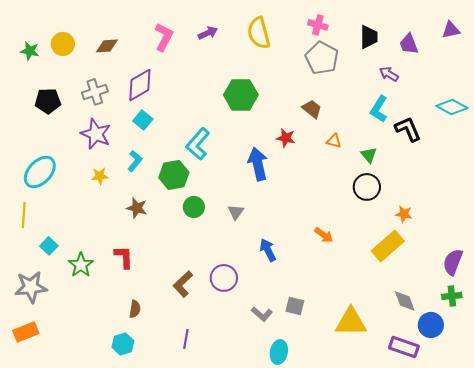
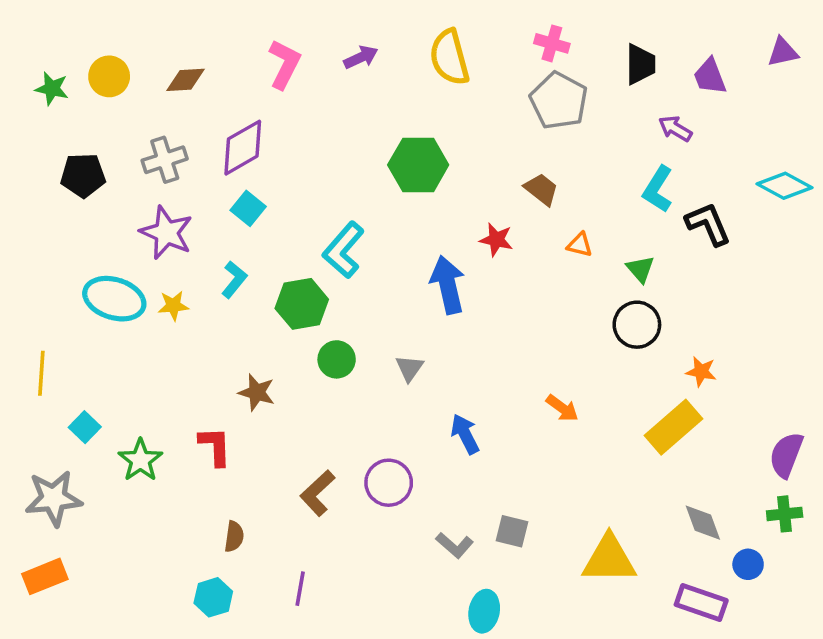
cyan ellipse: (40, 172) -> (114, 299), moved, turned 64
brown star: (137, 208) -> (257, 392), moved
blue circle: (431, 325) -> (748, 564), size x0.7
purple line: (186, 339) -> (300, 589), moved

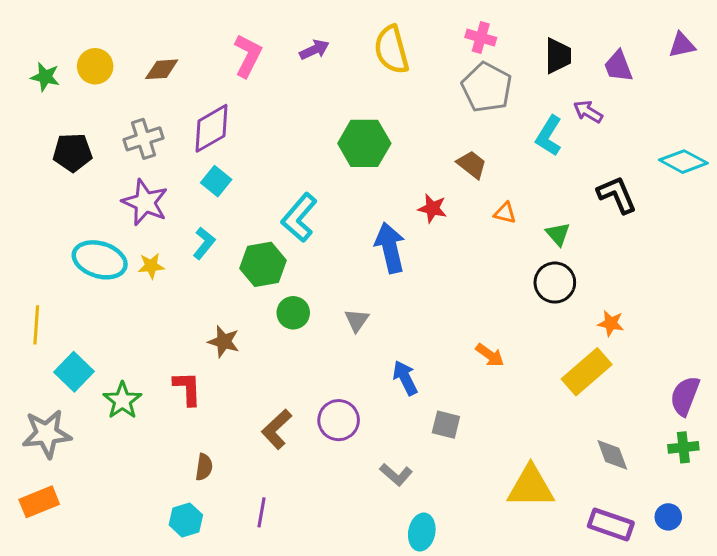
cyan L-shape: (658, 189) -> (549, 136), moved
cyan square: (85, 427) -> (74, 372), size x1.4
gray square: (512, 531) -> (446, 425), moved
blue circle: (748, 564) -> (668, 517), moved

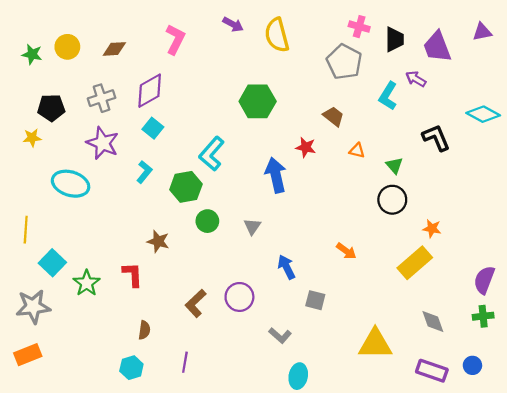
pink cross: (481, 38) -> (359, 27), moved
purple arrow: (314, 50) -> (233, 24), moved, turned 54
purple trapezoid: (618, 66) -> (437, 47), size x1.4
yellow star: (151, 266) -> (32, 138), moved

